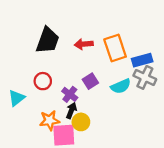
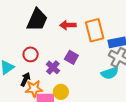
purple square: (90, 81) -> (71, 57), turned -32
cyan semicircle: (121, 86) -> (110, 73), moved
black arrow: (71, 111) -> (25, 79), moved

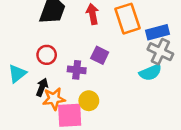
red arrow: (68, 25) -> (92, 14), turned 84
purple cross: (53, 67) -> (77, 70), turned -32

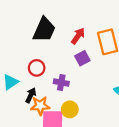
red arrow: (92, 14) -> (78, 36), turned 42
purple square: (100, 55) -> (82, 58), moved, turned 32

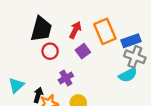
red circle: (37, 68) -> (50, 51), moved
purple cross: (61, 82) -> (66, 78), turned -32

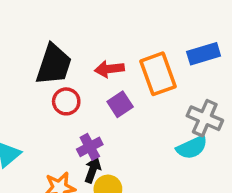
red arrow: (75, 30) -> (109, 69), turned -126
blue rectangle: (131, 41) -> (204, 54), moved
black arrow: (38, 95) -> (93, 170), moved

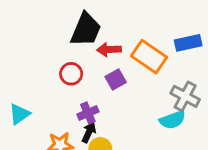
black trapezoid: (54, 64) -> (86, 30), moved
orange rectangle: (158, 74) -> (149, 57), turned -40

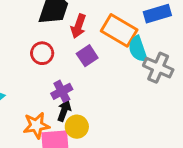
red arrow: (109, 50) -> (78, 26), turned -65
cyan semicircle: (173, 120) -> (138, 49), moved, turned 95

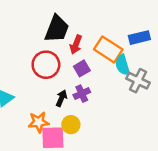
red circle: (42, 53) -> (46, 65), size x1.5
purple cross: (62, 91) -> (82, 94), moved
black arrow: (64, 111) -> (61, 98), moved

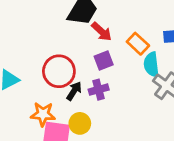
red arrow: (76, 44) -> (102, 32), turned -78
orange rectangle: (108, 49) -> (138, 44), size x0.7
red circle: (46, 65) -> (59, 71), moved

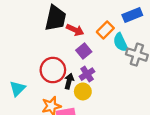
orange rectangle: (138, 44) -> (105, 30), turned -70
yellow circle: (80, 123) -> (83, 91), moved

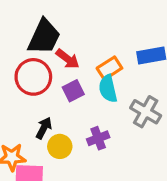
cyan semicircle: (121, 42) -> (108, 89), moved
red circle: (53, 70) -> (33, 77), moved
purple cross: (87, 74) -> (98, 138), moved

